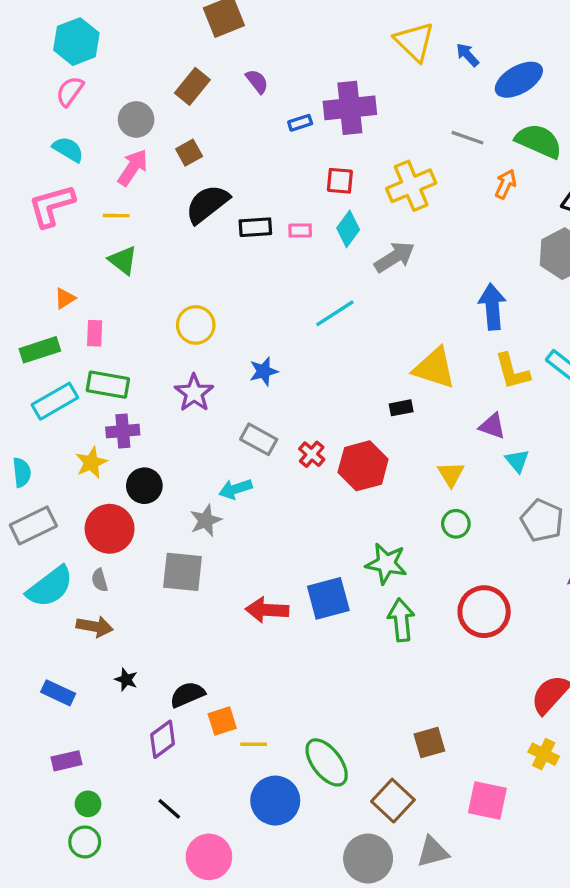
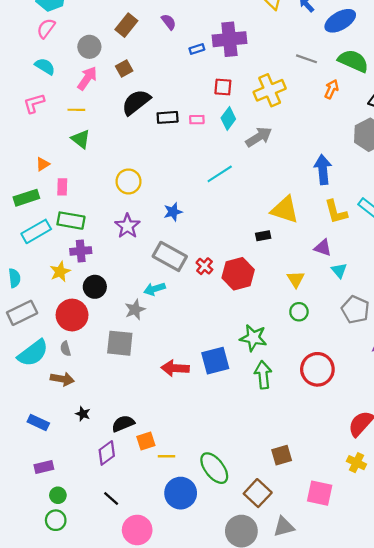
pink L-shape: (52, 206) -> (34, 103), size x0.7
gray rectangle: (259, 439) -> (170, 256), size x1.4

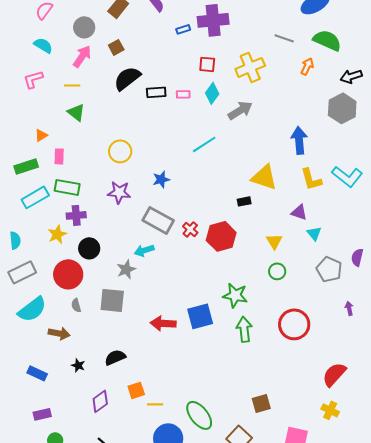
purple star: (127, 226) -> (119, 192), turned -30
gray semicircle: (65, 349) -> (76, 305), moved
black semicircle: (123, 424) -> (115, 357), moved

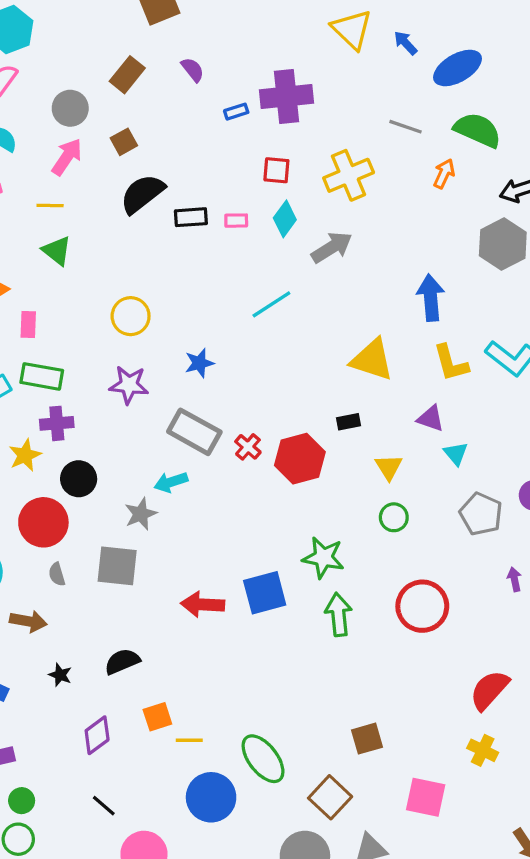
black rectangle: (244, 201) -> (349, 422), moved

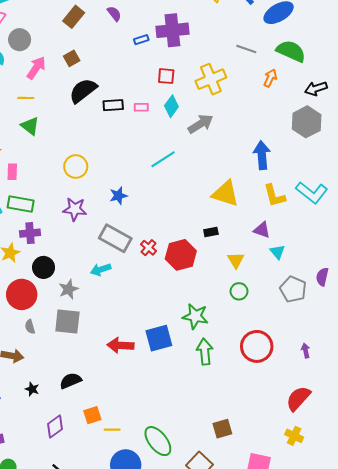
gray circle: (70, 108) -> (20, 40), moved
gray star: (141, 514) -> (68, 289), moved
purple arrow: (514, 579) -> (306, 351), moved

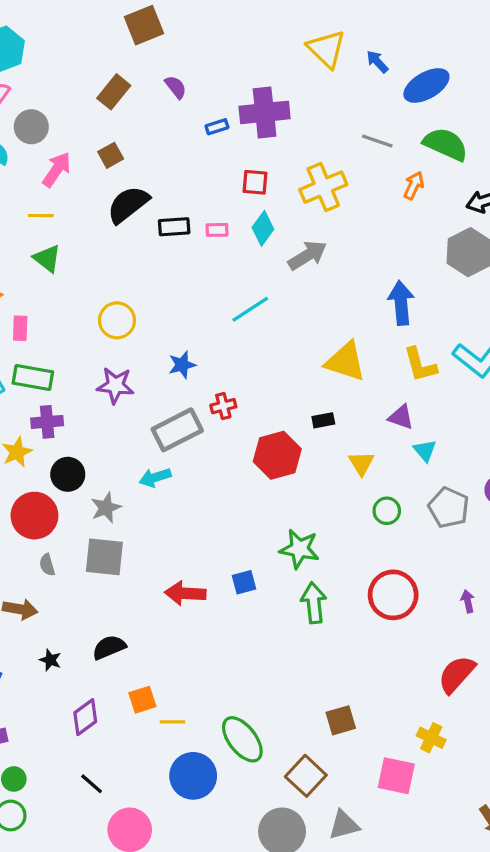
gray rectangle: (115, 238) -> (177, 430), turned -56
red cross: (149, 248) -> (223, 406), moved, turned 35
green circle: (239, 291) -> (387, 511), moved
blue square: (159, 338) -> (244, 582), size x0.6
yellow cross: (294, 436) -> (431, 738), moved

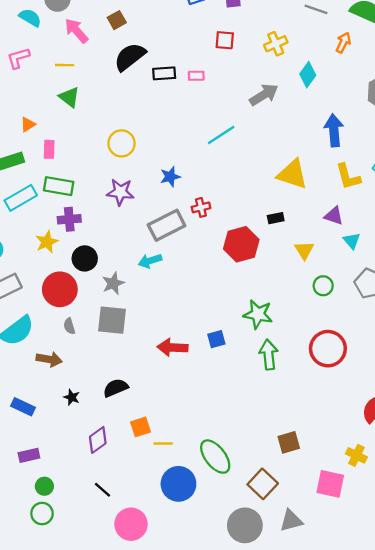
pink arrow: (57, 170) -> (76, 31), turned -76
yellow cross: (323, 187) -> (276, 44), size x0.7
cyan diamond: (263, 228) -> (308, 75), moved

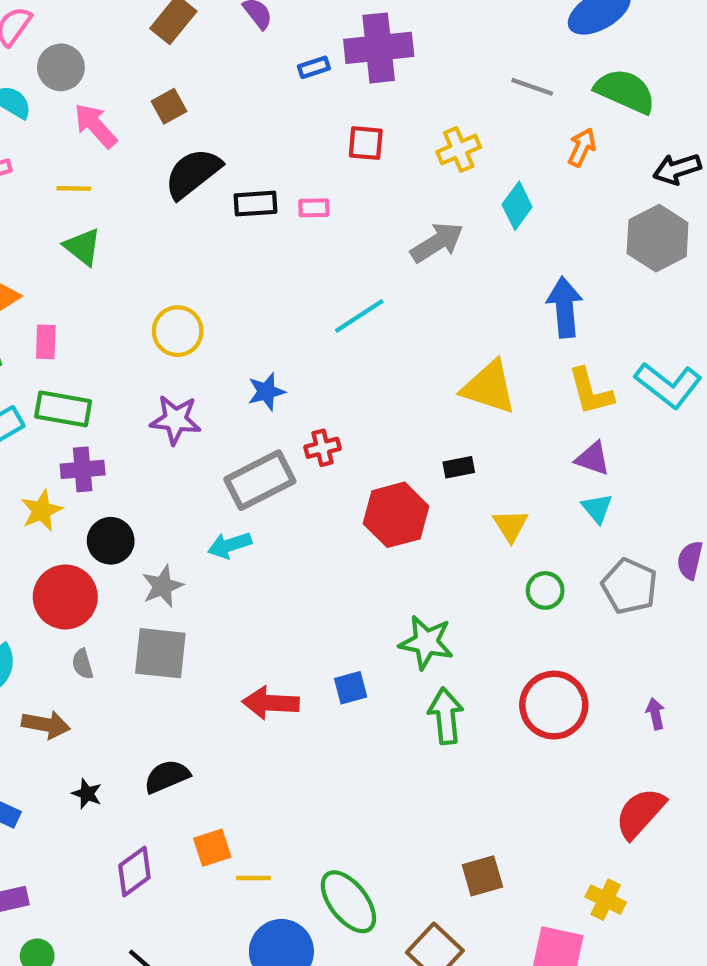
purple triangle: (334, 216) -> (593, 459), moved

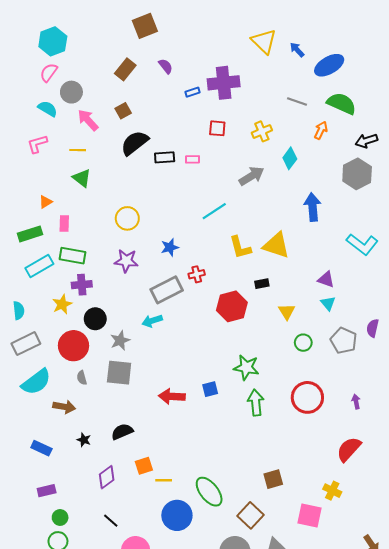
yellow L-shape: (591, 392) -> (240, 247), moved

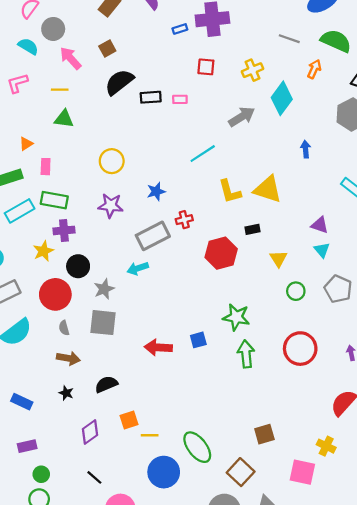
cyan diamond: (290, 158) -> (282, 98), size x1.4
green triangle: (82, 178) -> (64, 119), turned -30
blue arrow: (313, 207) -> (306, 149), size x0.6
brown arrow: (64, 407) -> (68, 358), moved

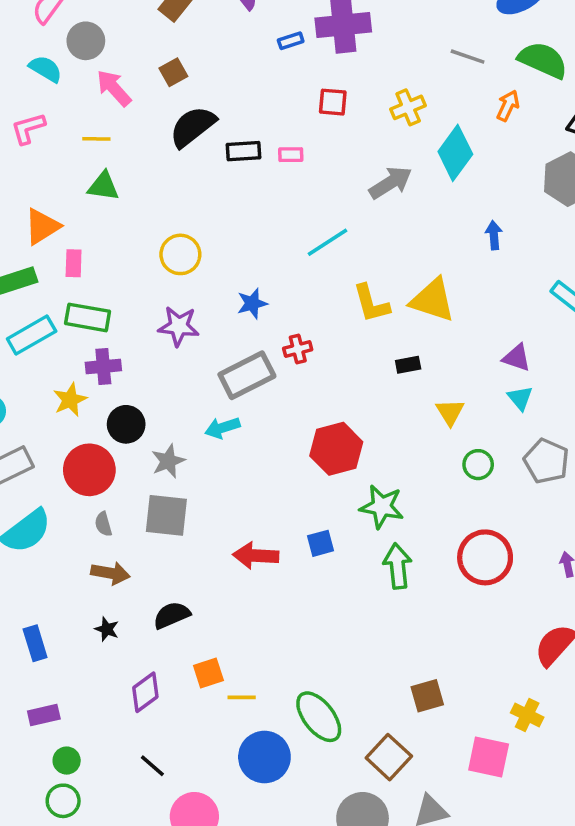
orange triangle: (26, 144) -> (42, 226), size x1.6
red hexagon: (221, 253) -> (336, 449), moved
blue rectangle: (22, 402) -> (35, 643), turned 48

